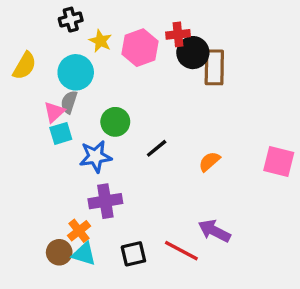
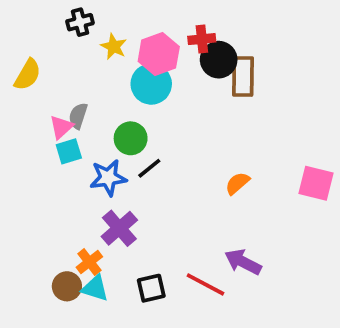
cyan circle: (76, 72) -> (151, 84), moved
black line: (157, 148) -> (149, 168), moved
purple cross: (105, 201) -> (119, 228), turned -32

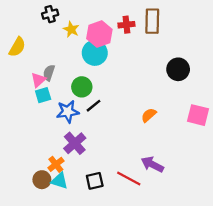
black circle: (219, 60) -> (178, 69), moved
brown rectangle: (243, 76) -> (152, 21), moved

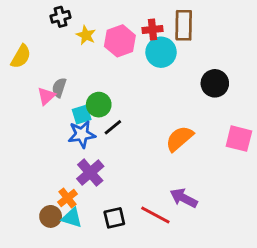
cyan circle: (95, 53) -> (161, 52), moved
cyan square: (43, 95) -> (82, 114), moved
orange semicircle: (149, 115) -> (179, 139), size x1.5

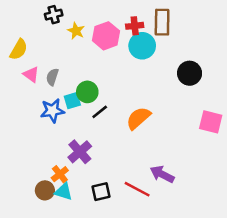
pink triangle: (46, 96) -> (31, 74), moved, turned -42
blue star: (82, 134) -> (52, 111), moved
orange semicircle: (179, 139) -> (138, 118), moved

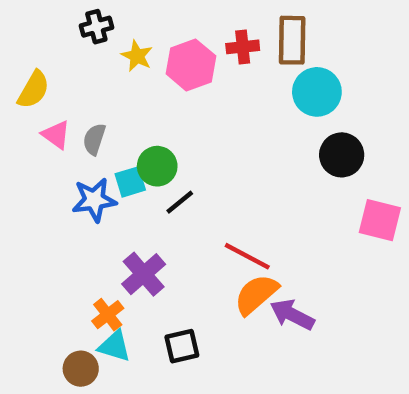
cyan circle: (142, 46) -> (317, 92), moved
black circle: (190, 73) -> (342, 155), moved
orange semicircle: (138, 118) -> (256, 294), moved
red line: (137, 189) -> (247, 256), moved
brown circle: (45, 190) -> (81, 369), moved

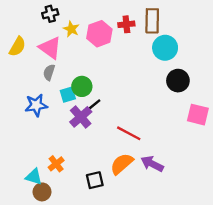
pink triangle: (56, 135) -> (50, 48), moved, size x1.5
blue star: (94, 200) -> (36, 105), moved
purple cross: (144, 274) -> (81, 117), moved
orange semicircle: (256, 294) -> (122, 164), moved
cyan triangle: (114, 346) -> (34, 177), moved

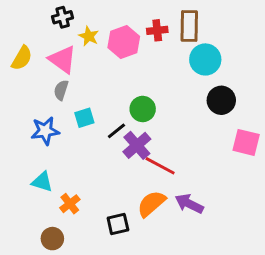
green circle: (82, 86) -> (143, 109), moved
purple cross: (81, 117) -> (137, 145), moved
cyan triangle: (34, 177) -> (42, 182), moved

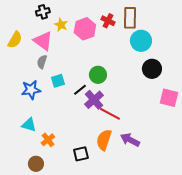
red cross: (157, 30) -> (108, 21), turned 32
orange semicircle: (151, 204) -> (104, 140), turned -30

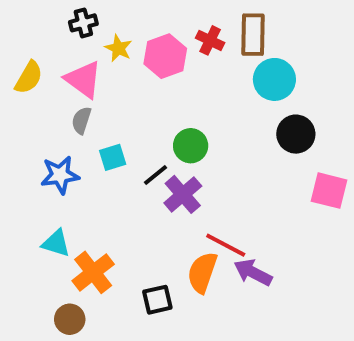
red line: (110, 114) -> (226, 245), moved
orange cross: (48, 140) -> (93, 272), size x1.5

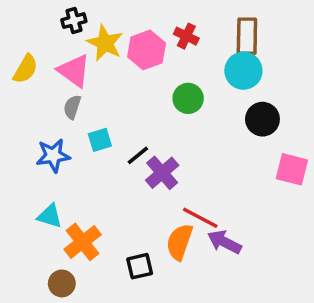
brown rectangle: (253, 35) -> (247, 36), moved
yellow star: (118, 48) -> (105, 43), size x1.5
green circle: (191, 146) -> (188, 98), moved

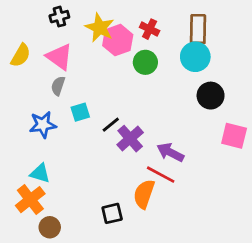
yellow star: (105, 43) -> (100, 28), moved
green circle: (188, 98) -> (145, 62), moved
orange cross: (83, 242) -> (30, 200), moved
purple arrow: (224, 242) -> (170, 152), moved

